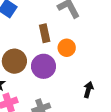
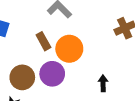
orange circle: (67, 48) -> (69, 49), size x1.5

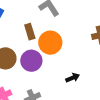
black arrow: (103, 83) -> (73, 78), turned 56

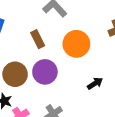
orange circle: (50, 43) -> (76, 44), moved

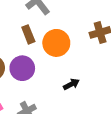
brown rectangle: (38, 39) -> (28, 34), moved

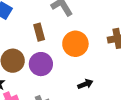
brown rectangle: (28, 34) -> (39, 32), moved

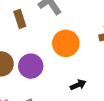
brown rectangle: (39, 32) -> (20, 19), moved

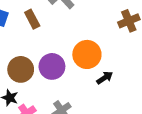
orange circle: (66, 43) -> (87, 54), moved

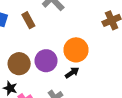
black arrow: (105, 78) -> (72, 73), moved

